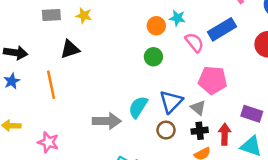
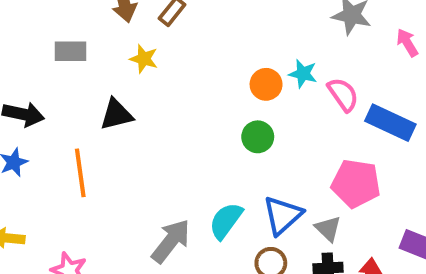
gray rectangle: (51, 15) -> (71, 51), moved
blue rectangle: (222, 29) -> (390, 123), moved, turned 52
pink semicircle: (194, 42) -> (343, 94), moved
gray arrow: (107, 121) -> (171, 241), turned -56

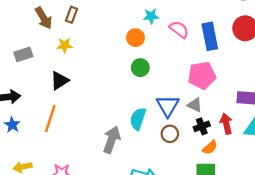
cyan star: (303, 74) -> (151, 16), moved
blue rectangle: (390, 123) -> (210, 36), turned 72
orange line: (80, 173) -> (50, 119), turned 44

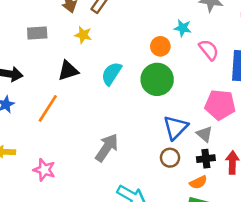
green circle: (140, 68) -> (157, 79), size x1.6
cyan semicircle: (138, 119) -> (111, 74), moved
orange semicircle: (210, 148) -> (198, 182), moved

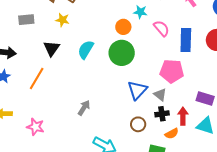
black triangle: (68, 71) -> (52, 48), turned -36
gray arrow: (107, 148) -> (84, 108), size x0.7
brown circle: (170, 158) -> (138, 124), moved
orange semicircle: (198, 182) -> (172, 134), moved

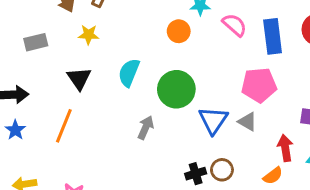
green circle: (122, 53) -> (176, 89), moved
gray arrow: (84, 108) -> (146, 128), moved
black cross: (162, 114) -> (196, 174), moved

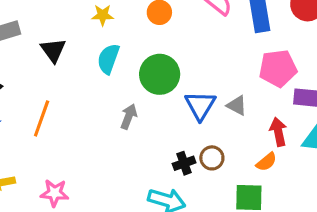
yellow star: (89, 35) -> (103, 15), moved
black triangle: (79, 78) -> (53, 50), moved
pink pentagon: (259, 85) -> (278, 68), moved

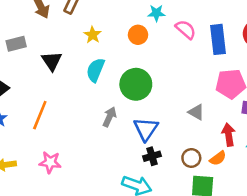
yellow star: (103, 15) -> (92, 35), turned 30
blue triangle: (200, 105) -> (146, 129), moved
brown circle: (212, 158) -> (191, 158), moved
pink star: (55, 193) -> (50, 162), moved

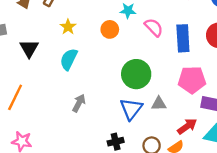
green circle: (136, 84) -> (136, 74), moved
gray triangle: (196, 112) -> (159, 104), turned -35
blue triangle: (146, 129) -> (131, 109), moved
red arrow: (229, 135) -> (187, 126), turned 60

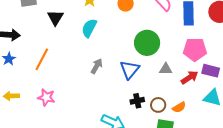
blue triangle: (131, 109) -> (130, 70), moved
red arrow: (187, 126) -> (190, 77), moved
black cross: (116, 142) -> (137, 101), moved

